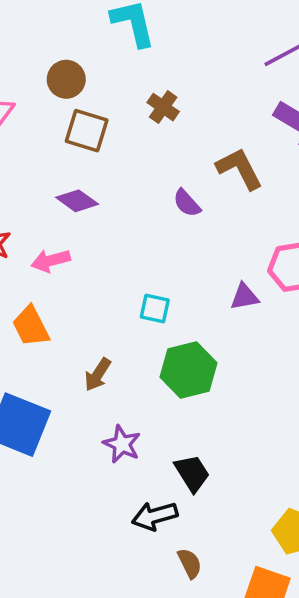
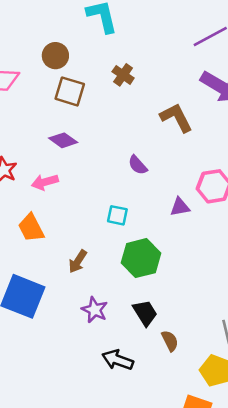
purple semicircle: (187, 203) -> (138, 165), moved
black trapezoid: (192, 473) -> (145, 313), moved
black arrow: (155, 516) -> (118, 360), turned 36
brown semicircle: (190, 563) -> (170, 341), moved

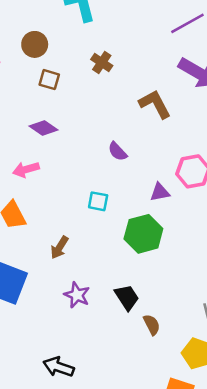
brown square: (70, 91) -> (49, 80), size x0.7
green hexagon: (141, 258) -> (143, 234), moved
black arrow: (118, 360) -> (58, 367), moved

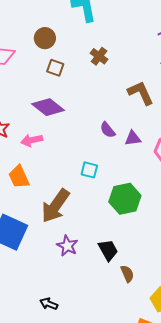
purple diamond: (43, 128) -> (48, 107), size x1.4
purple triangle: (160, 192) -> (133, 138), moved
brown arrow: (60, 247) -> (55, 206), size x1.8
black arrow: (58, 367) -> (49, 304), size x0.7

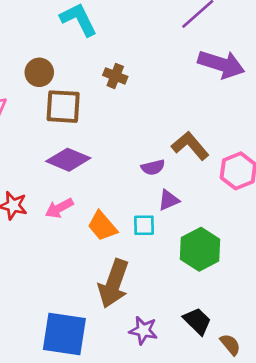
brown square: (55, 68) -> (63, 107), size x1.6
brown L-shape: (141, 93) -> (190, 146), moved
purple semicircle: (108, 130) -> (153, 167), turned -48
purple triangle: (133, 138) -> (169, 200), moved
orange trapezoid: (19, 177) -> (102, 226), moved

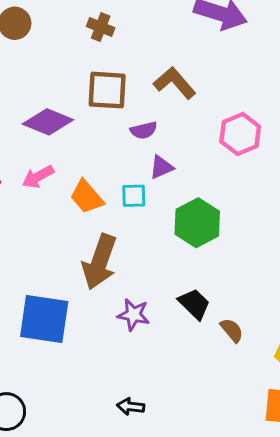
brown square: (63, 107) -> (107, 90), moved
brown L-shape: (190, 146) -> (175, 83), moved

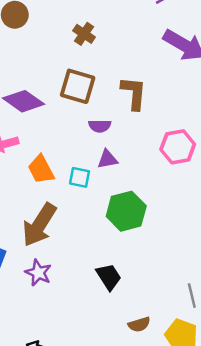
brown L-shape: (175, 83) -> (134, 93), turned 33
purple star: (133, 315) -> (38, 273), moved
brown semicircle: (232, 330) -> (139, 324), moved, turned 100

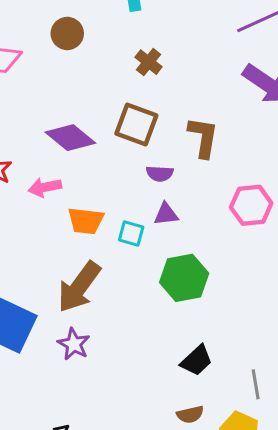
orange trapezoid: (41, 169) -> (86, 221), turned -60
black trapezoid: (109, 277) -> (197, 360), moved, turned 76

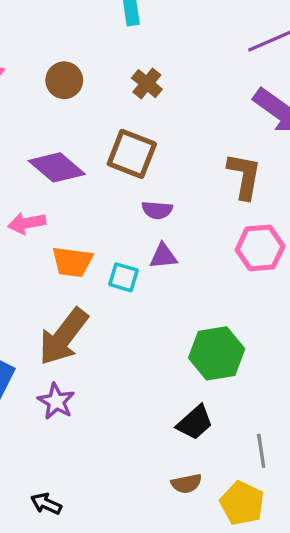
brown circle: (67, 33) -> (64, 80), moved
brown L-shape: (203, 137) -> (244, 176), moved
green hexagon: (184, 278) -> (217, 353), moved

